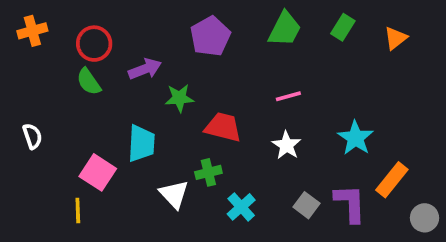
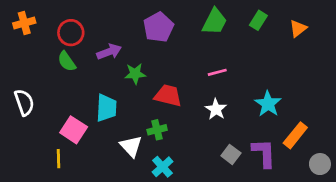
white semicircle: (32, 136) -> (24, 102), size x1.4
cyan cross: (241, 207) -> (163, 167), moved

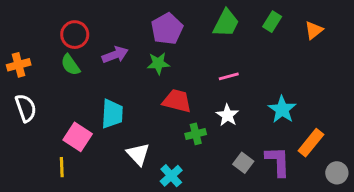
orange cross: (24, 23) -> (19, 65), moved
green star: (135, 74) -> (158, 63), moved
green cross: (157, 130) -> (196, 134), moved

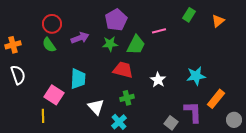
green trapezoid: (226, 23) -> (136, 45), moved
pink line: (229, 76) -> (159, 31), moved
cyan star: (282, 109) -> (196, 76), turned 30
green cross: (196, 134) -> (127, 98), moved
gray square: (243, 163) -> (171, 123), moved

